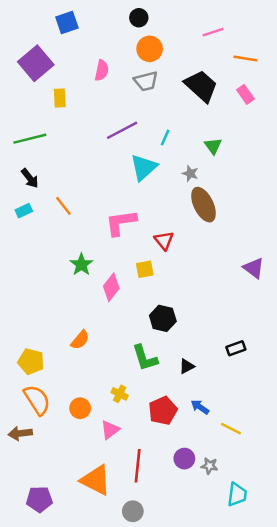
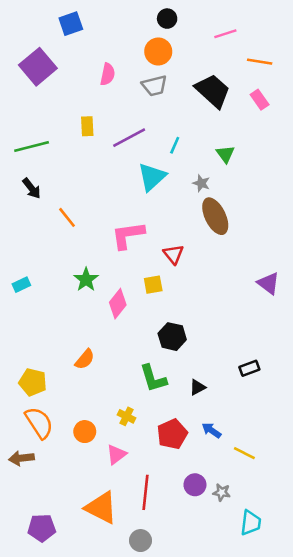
black circle: (139, 18) -> (167, 19), moved
yellow rectangle: (60, 98) -> (87, 126), moved
cyan rectangle: (24, 211) -> (21, 285), moved

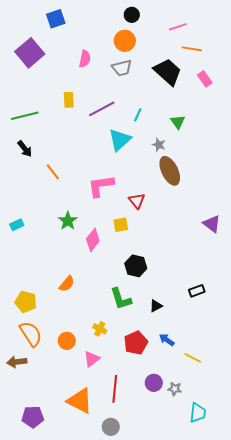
orange line: (260, 62) -> (192, 49), moved

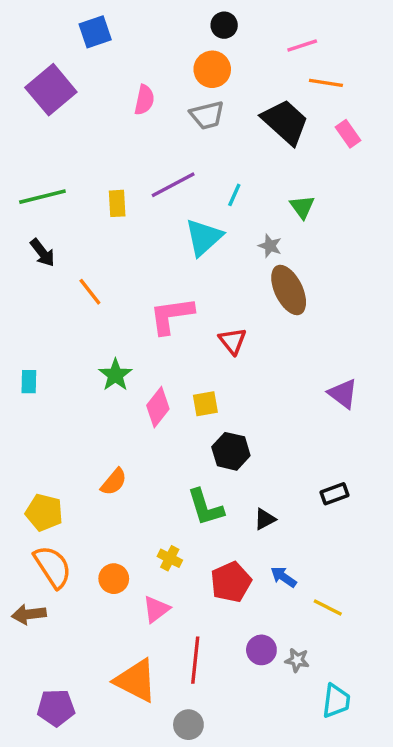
yellow rectangle: (69, 100) -> (117, 203), moved
purple triangle: (212, 224) -> (343, 394), moved
cyan rectangle: (17, 225) -> (29, 382), turned -64
yellow square: (121, 225) -> (205, 404), moved

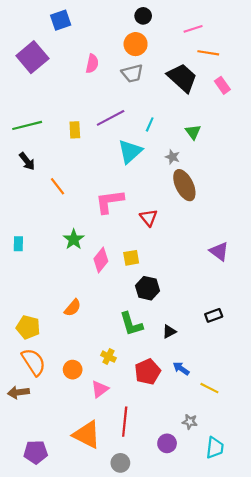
purple circle: (261, 650) -> (167, 443), moved

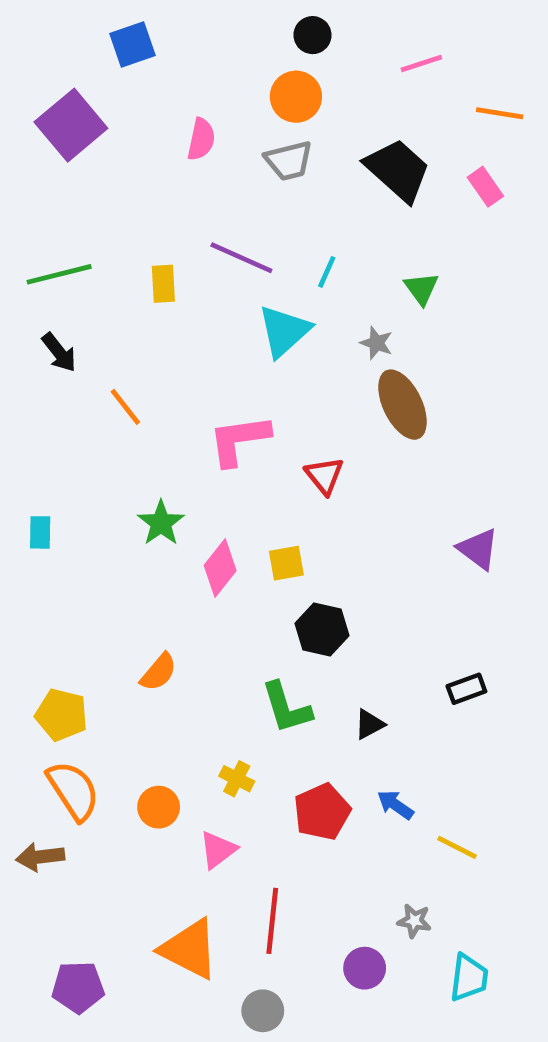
orange line: (208, 53) -> (500, 113), moved
purple line: (111, 118) -> (241, 258), turned 52

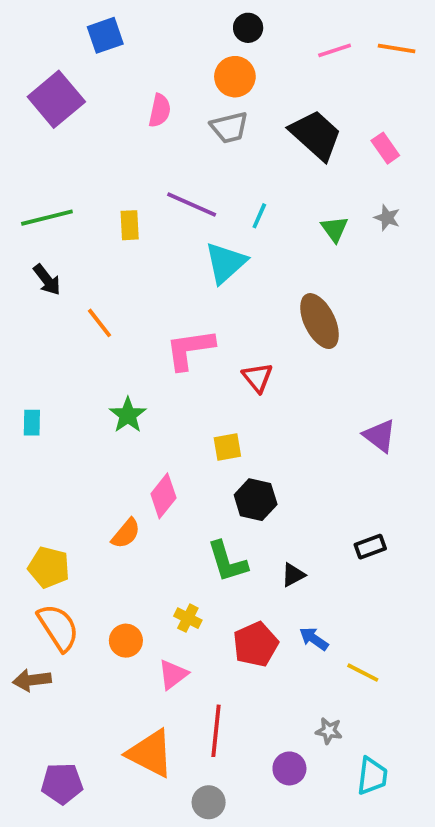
orange line: (500, 113) -> (397, 48), moved
gray star: (376, 343) -> (387, 218), moved
pink diamond: (220, 568) -> (163, 496), moved

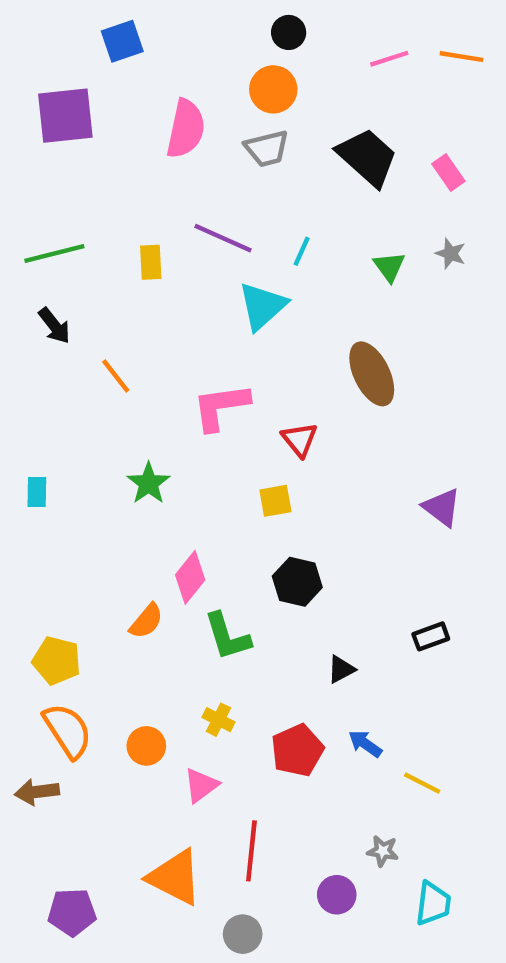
purple square: (56, 99) -> (65, 116), turned 34
pink semicircle: (160, 111) -> (186, 129), size x1.5
yellow square: (227, 447) -> (275, 501), moved
green L-shape: (227, 562) -> (227, 636), moved

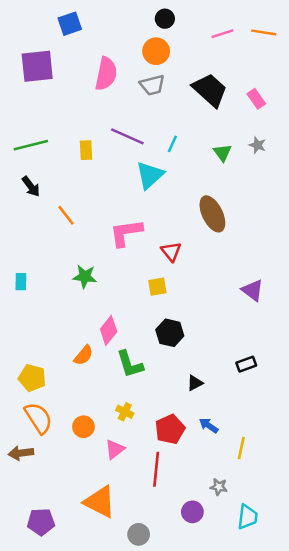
green star: (149, 483) -> (85, 277), turned -30
yellow line: (422, 783) -> (241, 448), turned 75
red line: (251, 851) -> (156, 469), moved

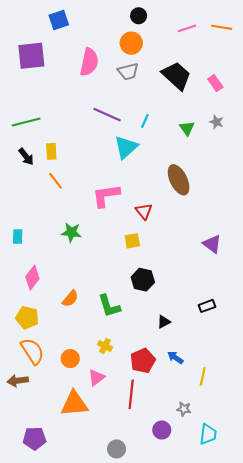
yellow rectangle: (86, 150) -> (51, 151), moved
pink diamond: (109, 330) -> (32, 278), moved
orange triangle: (100, 502) -> (74, 404), moved, turned -32

